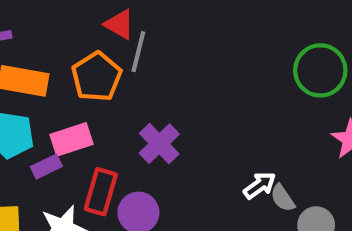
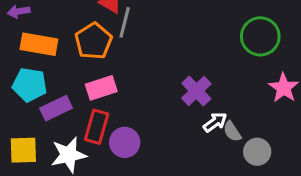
pink rectangle: (71, 139) -> (101, 88), moved
purple cross: (159, 144) -> (196, 91), moved
purple rectangle: (46, 167) -> (56, 108), size x1.4

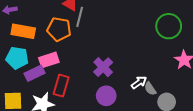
orange pentagon: (94, 41) -> (59, 29), turned -30
pink rectangle: (101, 88) -> (49, 60), moved
purple cross: (196, 91) -> (103, 67), moved
purple circle: (125, 142) -> (106, 96), moved

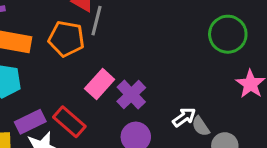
pink rectangle: (49, 60) -> (100, 84), moved, turned -30
purple rectangle: (35, 73) -> (30, 122), moved
red rectangle: (61, 86) -> (69, 122), turned -65

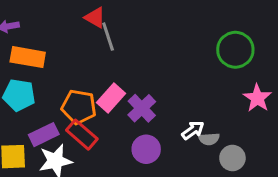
gray line: (97, 21) -> (108, 37), turned -32
orange pentagon: (66, 39) -> (79, 107), moved
gray semicircle: (201, 126) -> (209, 139), turned -60

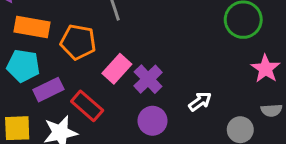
orange pentagon: (79, 107) -> (78, 42), moved
purple rectangle: (44, 135) -> (48, 90), moved
gray semicircle: (209, 139) -> (271, 110), moved

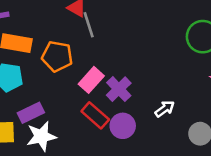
purple rectangle: (48, 90) -> (31, 113), moved
red rectangle: (87, 106) -> (95, 115), moved

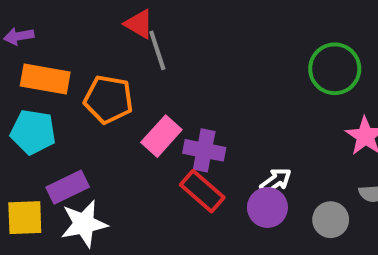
purple cross: (119, 89) -> (204, 150), turned -35
red rectangle: (95, 115) -> (202, 191), moved
purple circle: (123, 126) -> (267, 207), moved

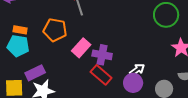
orange rectangle: (45, 79) -> (20, 30), moved, size x0.6

